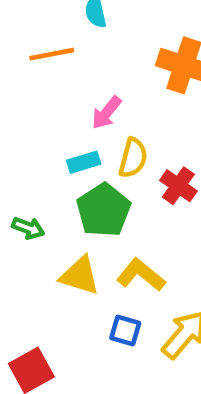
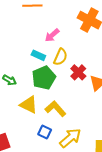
cyan rectangle: (84, 162) -> (38, 55), turned 32

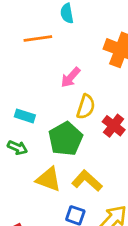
cyan rectangle: (38, 55) -> (25, 116), moved

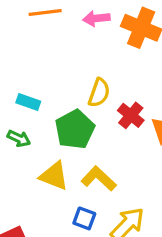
pink arrow: (71, 77) -> (96, 18), moved, turned 40

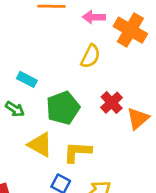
yellow semicircle: (99, 93) -> (90, 56), moved
yellow L-shape: (99, 179) -> (77, 152), turned -48

